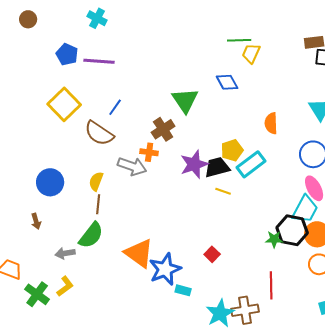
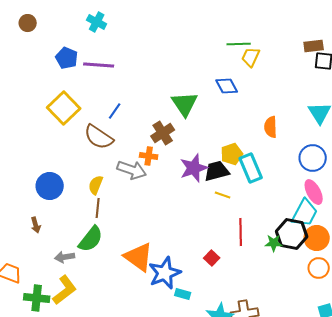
cyan rectangle: (251, 164) -> (251, 168), turned -76
red line: (271, 285) -> (241, 232), moved
yellow L-shape: (65, 286) -> (65, 290), size x1.4
green cross: (37, 294) -> (37, 298), turned -30

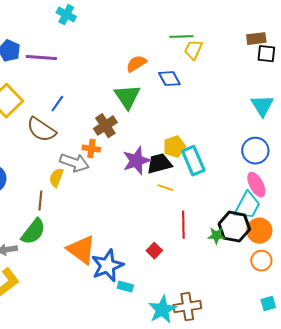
cyan cross: (97, 22) -> (66, 15), moved
orange semicircle: (271, 127) -> (136, 64), moved, turned 60
yellow semicircle: (96, 185) -> (56, 178), moved

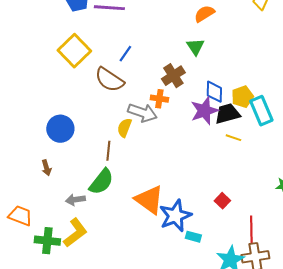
blue diamond: (169, 79) -> (214, 92), moved, turned 30
green triangle: (127, 97) -> (195, 47), size x0.7
red line: (183, 225) -> (251, 230), moved

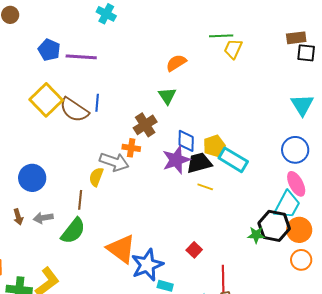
blue line: (125, 54) -> (97, 103), turned -30
brown semicircle: (109, 80) -> (74, 110), moved
cyan rectangle: (261, 111) -> (233, 160), turned -36
gray arrow: (75, 200) -> (43, 218), moved

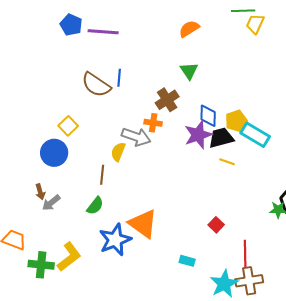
orange semicircle: (176, 63) -> (189, 29), moved
yellow square: (46, 100) -> (68, 126), moved, size x0.6
gray arrow: (43, 218) -> (51, 203), moved, turned -30
green semicircle: (73, 231) -> (95, 206), size x0.7
blue star: (147, 265) -> (115, 240), moved

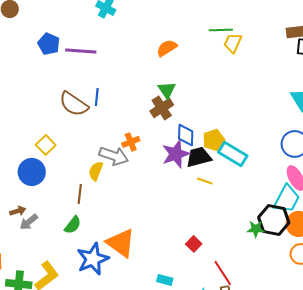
brown cross: (167, 100) -> (162, 108), moved
orange cross: (153, 123) -> (131, 142), turned -30
brown arrow: (40, 192) -> (18, 211), turned -91
red line: (245, 254) -> (223, 273), turned -32

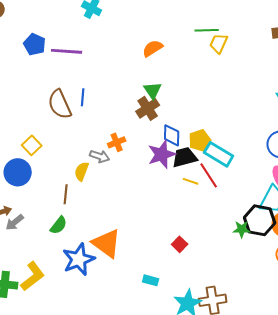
brown semicircle: (74, 104) -> (60, 104), turned 32
gray arrow: (114, 156) -> (100, 156), size x0.7
red line: (223, 273) -> (209, 175), moved

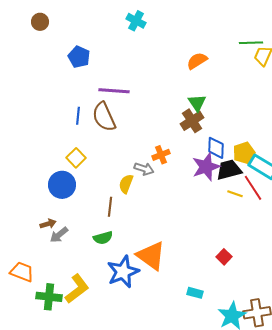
purple line: (67, 51) -> (114, 91), moved
blue line: (83, 97) -> (78, 116), moved
green semicircle: (59, 225) -> (103, 238), turned 36

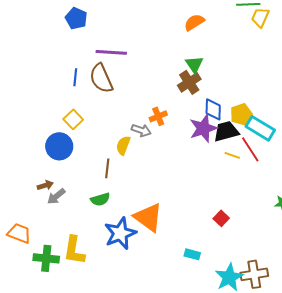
yellow L-shape: (77, 289) -> (74, 250), turned 136

